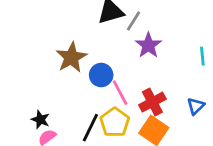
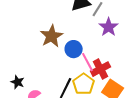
red cross: (152, 102) -> (101, 69), moved
black star: (40, 120) -> (18, 82), moved

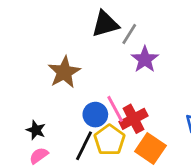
blue circle: (74, 49) -> (95, 115), moved
black star: (18, 82) -> (36, 130), moved

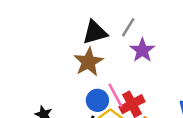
black triangle: (105, 24) -> (95, 32), moved
brown star: (64, 72) -> (88, 62), moved

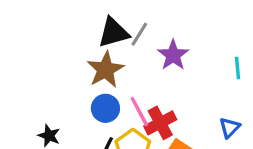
gray line: (128, 27) -> (139, 34), moved
blue circle: (97, 100) -> (105, 108), moved

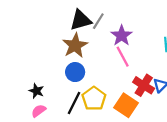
pink line: (139, 112) -> (123, 57), moved
red cross: (160, 123) -> (144, 85), moved, turned -30

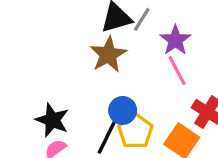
blue circle: (75, 72) -> (123, 110), moved
black star: (36, 91) -> (52, 120), size x1.5

